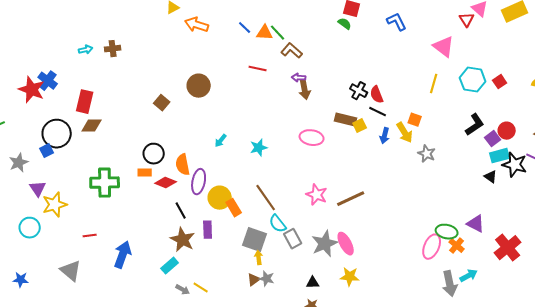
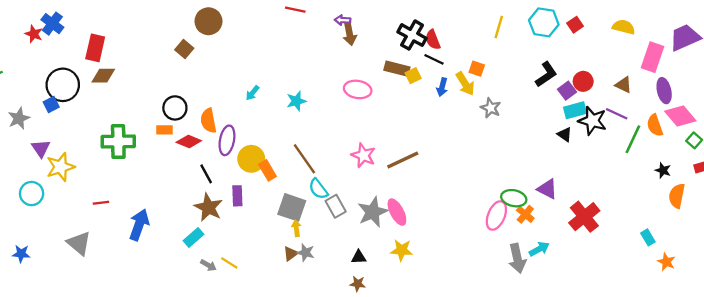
brown circle: (199, 86) -> (208, 21), moved
red star: (32, 90) -> (34, 34), size x0.6
black cross: (359, 91) -> (412, 35), size x1.4

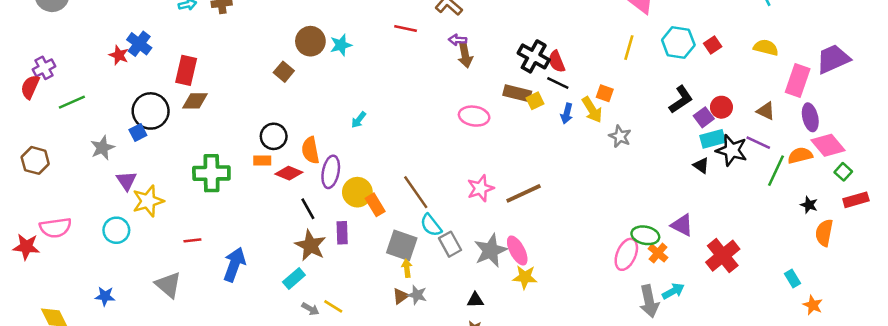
cyan star: (296, 101) -> (341, 45), moved
orange semicircle: (655, 125) -> (800, 155), turned 95
pink star: (363, 155) -> (480, 188), turned 30
yellow star: (402, 250) -> (525, 277), moved

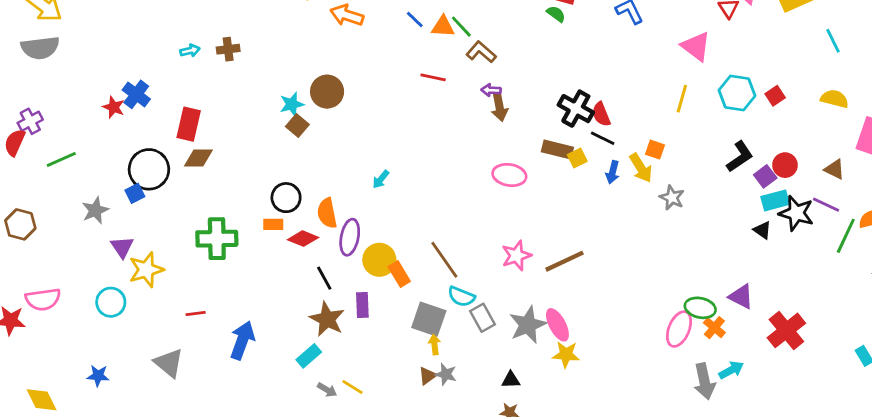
cyan star: (341, 45) -> (292, 104), moved
cyan semicircle: (431, 225) -> (461, 297), turned -30

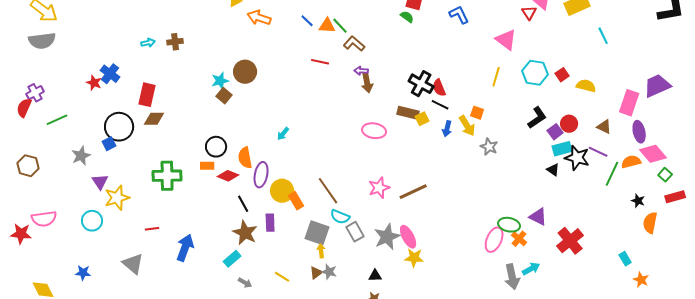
yellow semicircle: (834, 99) -> (586, 86), moved
yellow line: (352, 387) -> (282, 277), moved

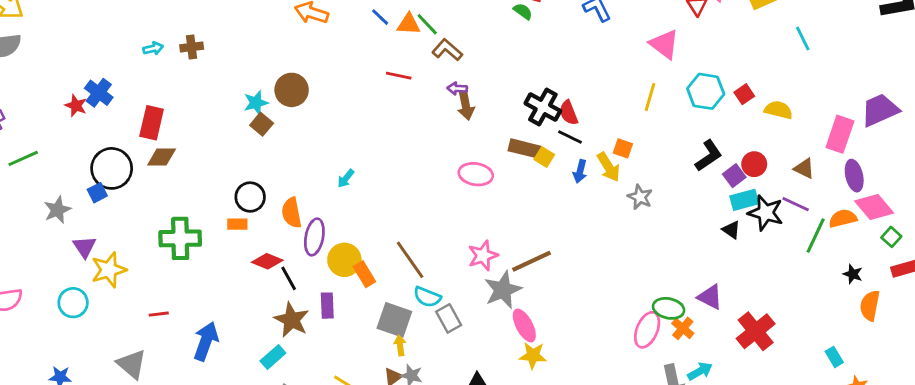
yellow square: (422, 119) -> (544, 157), turned -32
red diamond: (228, 176) -> (267, 261), moved
gray star: (387, 237) -> (503, 290), moved

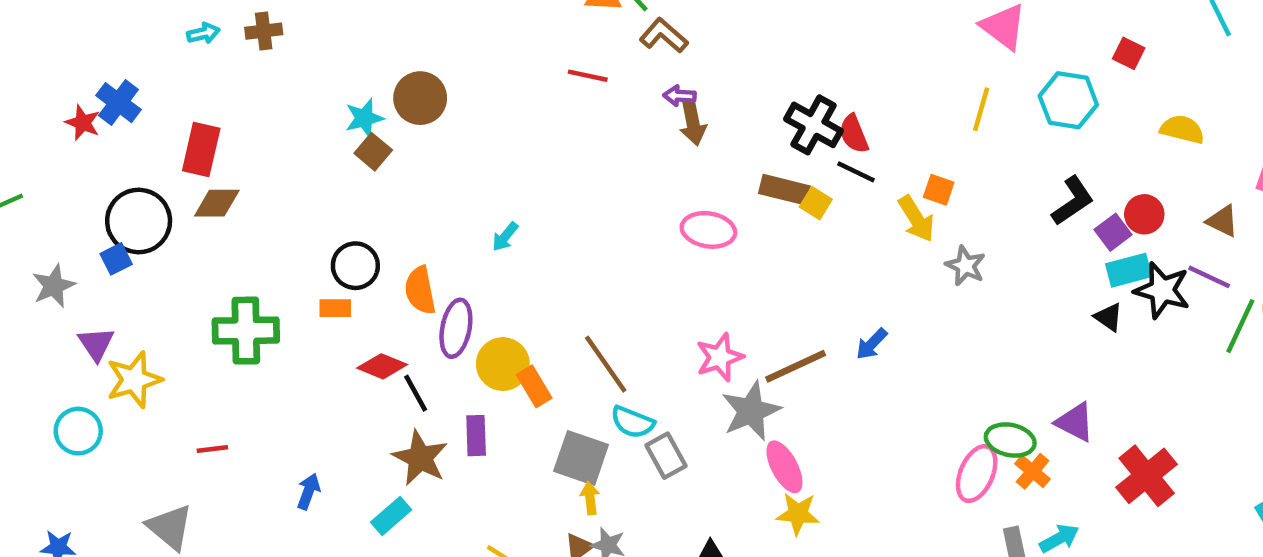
red square: (744, 94) -> (1129, 53), moved, turned -30
blue arrow: (580, 171) -> (872, 344), moved, turned 30
blue arrow: (206, 341) -> (308, 491), moved, size x0.6

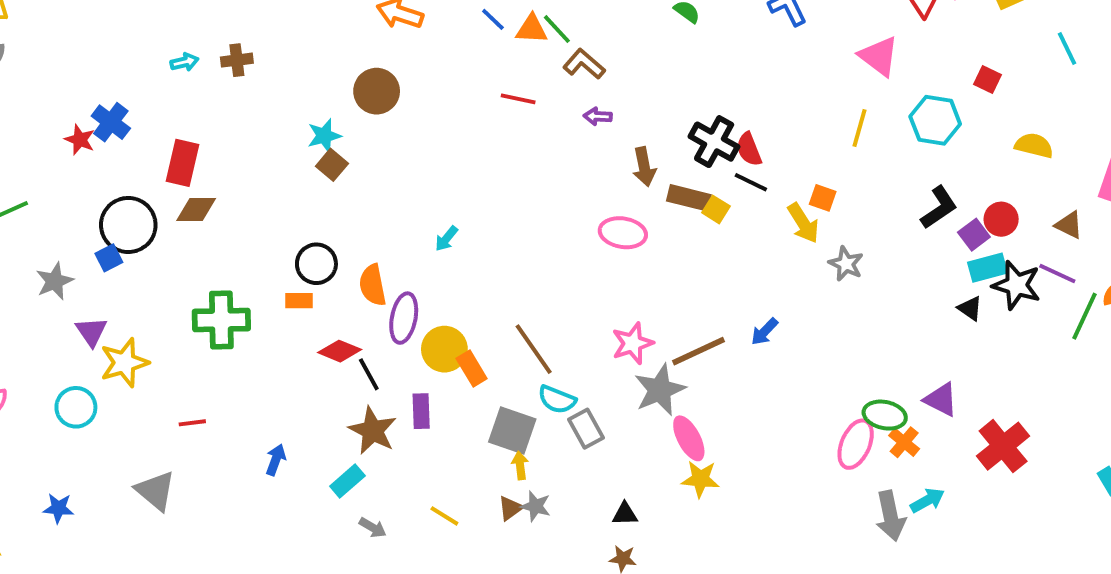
brown circle: (420, 98) -> (377, 91), moved
brown arrow: (693, 123) -> (644, 167), moved

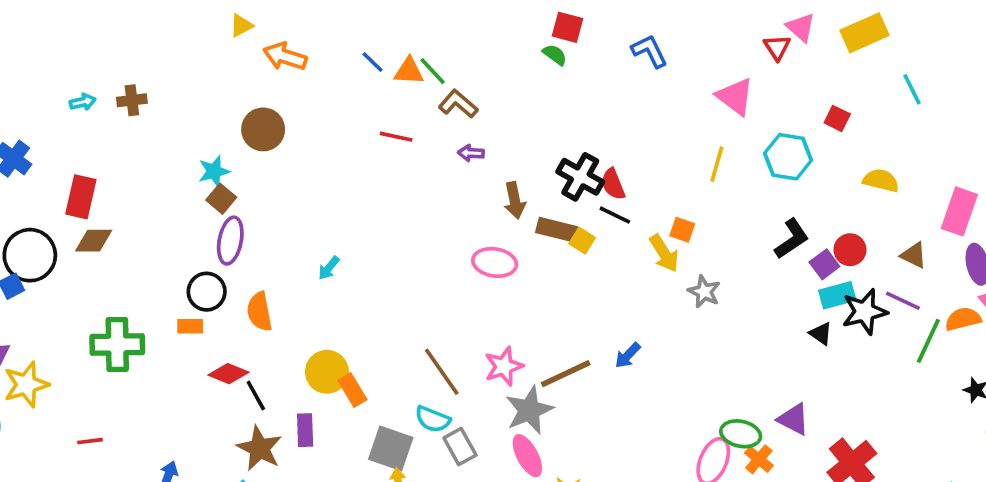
black star: (1017, 285) -> (865, 312), turned -30
purple ellipse: (404, 318) -> (230, 241), moved
brown line: (534, 349) -> (442, 372), moved
pink ellipse: (689, 438) -> (527, 456), moved

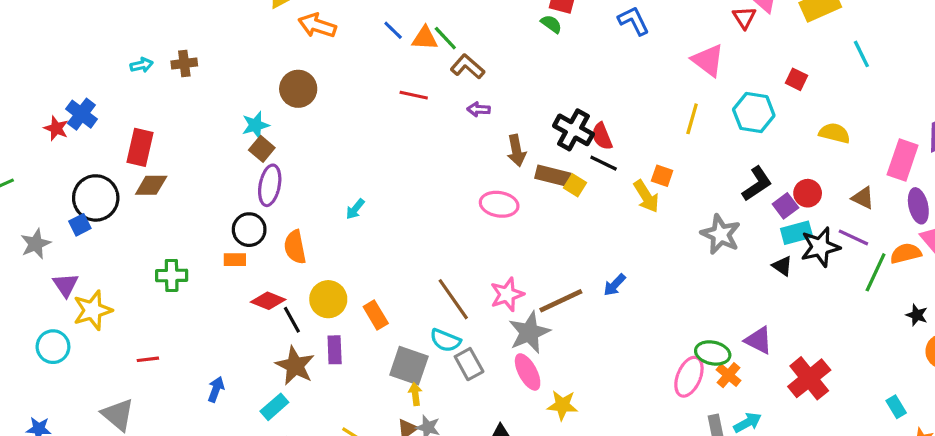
gray star: (704, 292) -> (721, 234), moved, size x1.4
green cross: (117, 344) -> (172, 275), size x0.7
yellow circle: (327, 372) -> (328, 299), moved

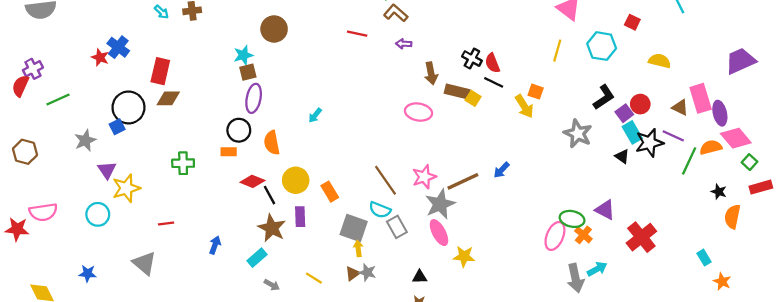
cyan arrow: (142, 65) -> (161, 12), turned 56
black cross: (573, 130) -> (472, 59), size x0.7
brown square: (262, 149) -> (248, 72), turned 36
pink rectangle: (903, 160) -> (701, 98), moved, turned -36
cyan rectangle: (797, 233) -> (632, 132), turned 75

